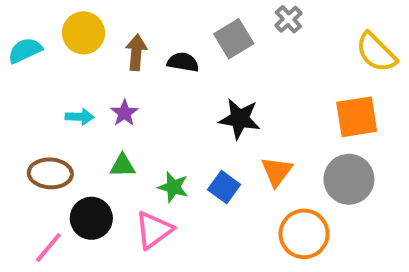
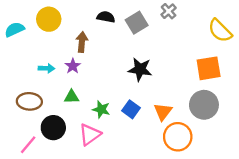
brown arrow: (136, 52) -> (82, 42), moved
black semicircle: (183, 62) -> (106, 17), moved
orange triangle: (277, 171) -> (163, 112), moved

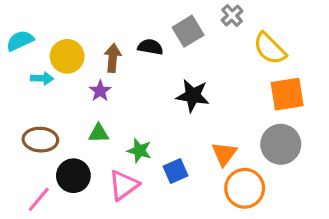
black semicircle: (106, 17) -> (150, 47), moved
yellow circle: (49, 19) -> (67, 56), moved
yellow semicircle: (220, 31) -> (270, 48), moved
cyan arrow: (46, 68) -> (42, 78), moved
blue square: (131, 109) -> (175, 171), moved, turned 30

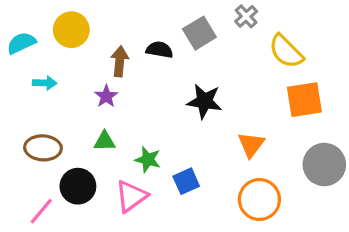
yellow circle: (67, 56) -> (71, 30), moved
gray circle: (281, 144) -> (324, 165), moved
orange triangle: (224, 154) -> (251, 145), moved

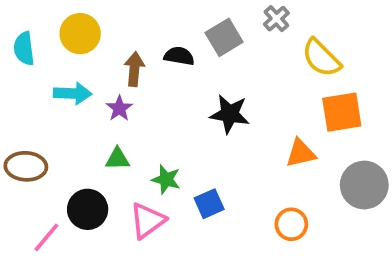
cyan semicircle: (21, 43) -> (24, 49), turned -72
cyan arrow: (45, 83) -> (73, 93), moved, size x1.4
orange triangle: (251, 145) -> (301, 153), moved, turned 40
brown ellipse: (43, 148) -> (26, 166), moved
orange circle: (259, 200) -> (291, 224), size x0.7

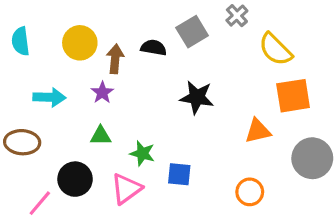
yellow circle: (80, 34) -> (80, 43), moved
cyan arrow: (73, 93) -> (49, 97), moved
blue square: (209, 204) -> (179, 174), turned 30

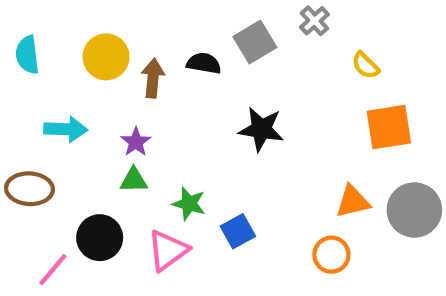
yellow semicircle: (275, 49) -> (365, 65), size x0.6
purple star: (102, 93) -> (136, 142), moved
orange triangle: (258, 131) -> (353, 202), moved
blue square: (179, 174) -> (238, 231), turned -35

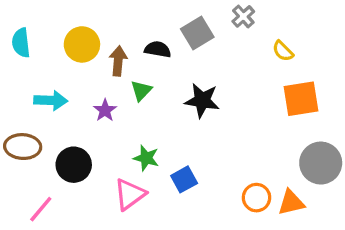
green triangle: (134, 180) -> (141, 91), moved, turned -45
orange triangle: (353, 202) -> (291, 203), moved
black circle: (100, 238) -> (74, 165), moved

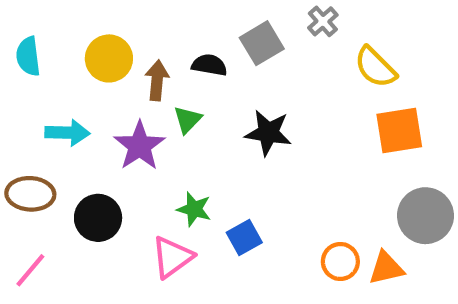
yellow semicircle: (283, 51) -> (375, 67), size x1.5
purple star: (105, 110) -> (139, 146), size x1.6
pink line: (41, 209) -> (30, 270), moved

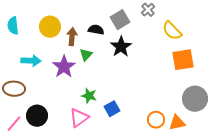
black star: (268, 133) -> (121, 47), moved, turned 30
black circle: (98, 218) -> (37, 116), moved

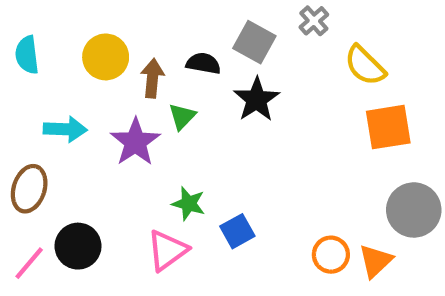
gray square: (120, 20) -> (254, 42), turned -30
brown ellipse: (14, 89) -> (29, 189), turned -75
orange triangle: (177, 123) -> (376, 261), turned -30

